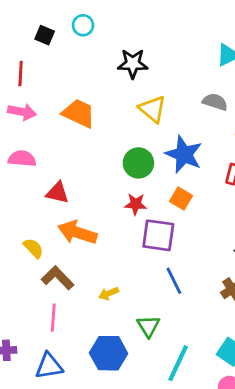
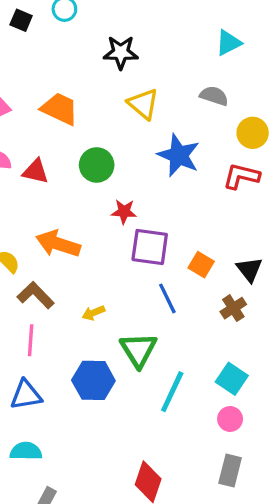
green circle: (138, 163) -> (97, 165), moved
red triangle: (57, 193) -> (36, 171), moved
orange square: (181, 198) -> (201, 265), moved
green triangle: (148, 326) -> (138, 350), size x1.4

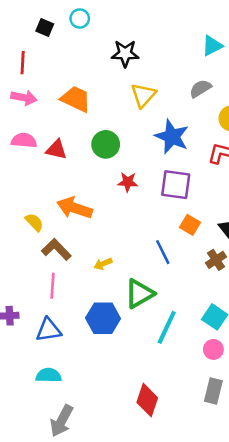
gray semicircle: (214, 96) -> (200, 89), turned -50
yellow triangle: (143, 104) -> (143, 95), turned 32
purple square: (150, 247) -> (176, 185), moved
green triangle: (138, 350) -> (139, 294), turned 32

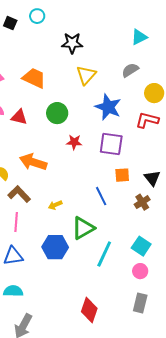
orange square: (190, 225) -> (122, 175), turned -35

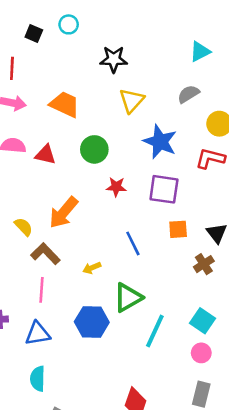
orange arrow: (33, 162) -> (63, 213), turned -68
blue line: (101, 196) -> (133, 243), moved
cyan semicircle: (13, 291) -> (38, 379), turned -90

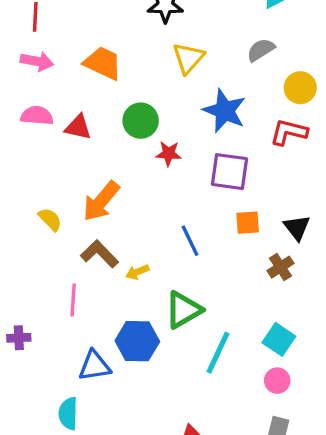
red star: (116, 187) -> (169, 154), moved
brown L-shape: (45, 254) -> (99, 254), moved
blue triangle: (38, 334) -> (95, 366), moved

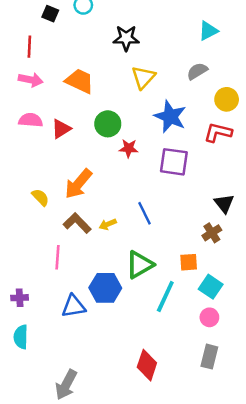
red triangle: (78, 127) -> (61, 129), turned -45
orange square: (248, 223) -> (189, 262), moved
yellow arrow: (137, 272) -> (108, 224), moved
purple cross: (19, 338) -> (20, 298), moved
cyan semicircle: (68, 414) -> (21, 337), moved

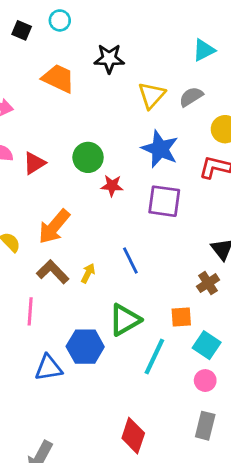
yellow triangle: (143, 77) -> (152, 95), moved
orange trapezoid: (80, 81) -> (58, 78), moved
yellow arrow: (108, 224) -> (88, 273), turned 140

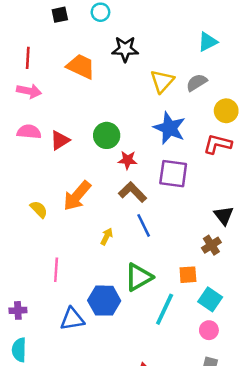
cyan circle: (60, 20) -> (100, 12), moved
black square: (22, 30) -> (60, 15), moved, turned -35
brown L-shape: (53, 272) -> (133, 192), moved

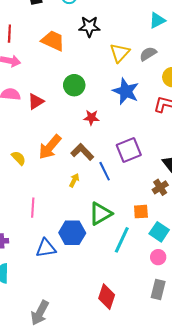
green circle: (107, 135) -> (74, 85), moved
purple square: (173, 174) -> (129, 150), moved, turned -30
brown L-shape: (133, 192) -> (82, 152), moved

